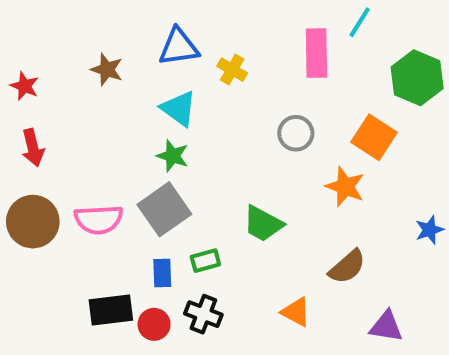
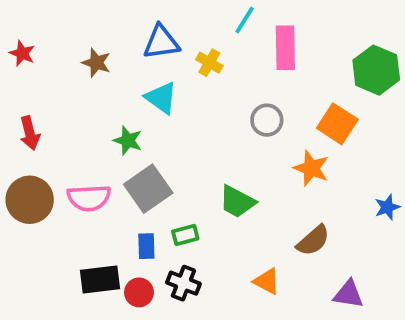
cyan line: (360, 22) -> (245, 20), moved
red star: (25, 86) -> (22, 53), moved
green star: (173, 156) -> (128, 140), moved

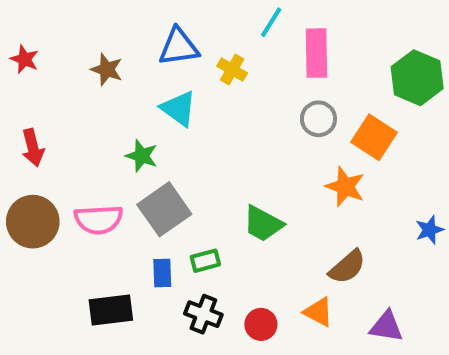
gray circle: (267, 120) -> (318, 119), moved
orange triangle: (267, 281) -> (318, 312), moved
red circle: (139, 292) -> (261, 324), moved

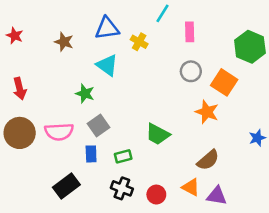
pink rectangle: (316, 53) -> (190, 32), size x0.7
gray square: (164, 209) -> (98, 126), size x0.7
blue rectangle: (162, 273) -> (91, 154), moved
black rectangle: (111, 310) -> (66, 186), turned -30
purple triangle: (386, 326) -> (217, 196), moved

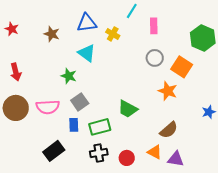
green rectangle: (123, 156) -> (100, 127), size x1.5
black cross: (122, 188) -> (99, 153), turned -30

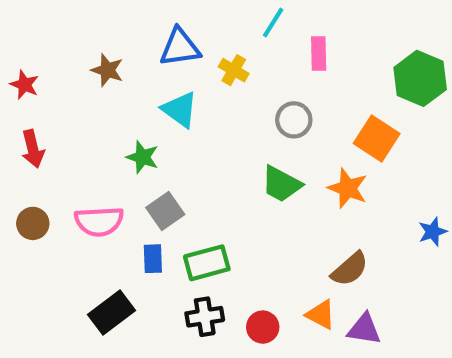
red star: (12, 29) -> (24, 85), moved
gray circle: (155, 58) -> (294, 120), moved
brown circle: (16, 108) -> (33, 223), size x0.6
green trapezoid: (128, 109) -> (281, 184), moved

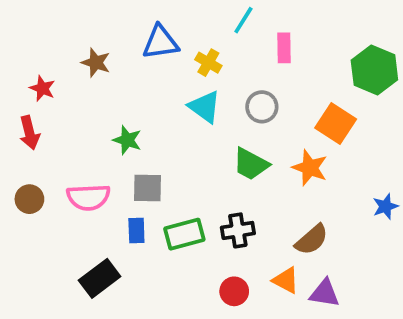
red star: (24, 85) -> (42, 88), moved
cyan triangle: (180, 110) -> (205, 107), moved
gray square: (165, 211) -> (147, 188), turned 36
black cross: (205, 317) -> (238, 230), moved

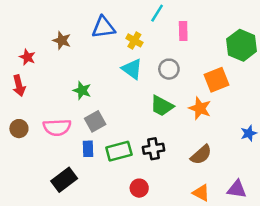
orange square: (336, 123) -> (217, 80), turned 35
gray square: (147, 188) -> (95, 121), turned -30
orange triangle: (286, 280) -> (201, 193), moved
red circle: (234, 291) -> (139, 188), moved
purple triangle: (325, 293) -> (237, 189), moved

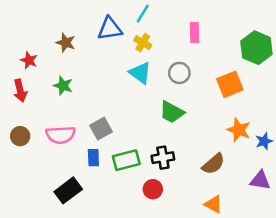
cyan line: (157, 13) -> (143, 14), moved
green star: (82, 90) -> (63, 86), moved
orange star: (200, 108) -> (239, 130), moved
red circle: (139, 188) -> (153, 189), moved
purple triangle: (237, 189) -> (260, 180), moved

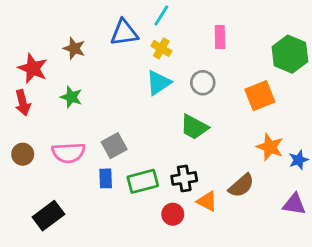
red star: (29, 60) -> (33, 68), size x1.5
cyan triangle: (140, 73) -> (158, 83), turned 50
black rectangle: (68, 190) -> (48, 216), moved
orange triangle: (213, 204) -> (207, 201), moved

